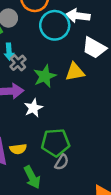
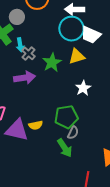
cyan circle: (55, 25) -> (71, 29), moved
white star: (33, 108) -> (83, 88), moved
green arrow: (32, 177) -> (65, 148), moved

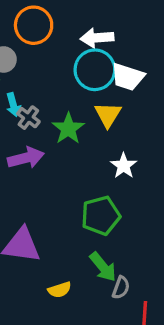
yellow triangle: (77, 56) -> (108, 115), turned -36
yellow semicircle: (36, 125) -> (60, 290), moved
gray semicircle: (73, 133) -> (121, 288), moved

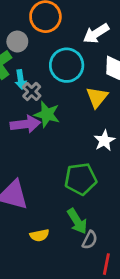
white arrow: (97, 38) -> (96, 33), turned -35
cyan circle: (95, 70) -> (67, 65), moved
green star: (68, 129) -> (47, 114), moved, turned -30

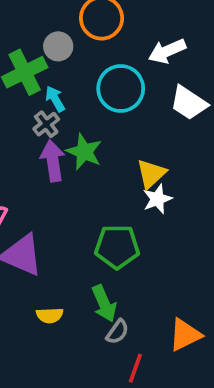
cyan arrow: (21, 79) -> (55, 99), turned 150
gray cross: (32, 92) -> (46, 124), moved
yellow triangle: (97, 97) -> (151, 174), moved
purple arrow: (25, 124) -> (53, 161), turned -100

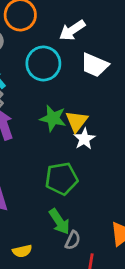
green star: (84, 152) -> (53, 118), moved
yellow semicircle: (50, 315) -> (22, 251), moved

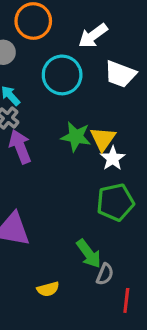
green pentagon: (61, 179) -> (115, 202), moved

